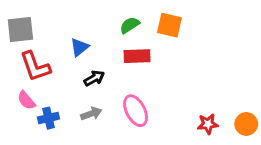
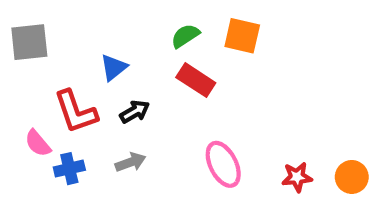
red rectangle: (137, 56) -> (196, 80), turned 35
red L-shape: (35, 66) -> (76, 112), moved
pink ellipse: (136, 111) -> (223, 164), moved

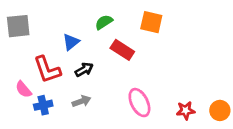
green semicircle: (185, 36) -> (104, 22), moved

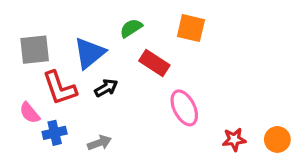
gray square: (18, 26) -> (35, 50), moved
blue triangle: (71, 42) -> (89, 53), size x1.5
gray arrow: (81, 101) -> (99, 143), moved
pink ellipse: (139, 103) -> (184, 108), moved

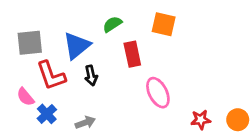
red rectangle: (154, 63) -> (132, 54), turned 45
black arrow: (106, 88) -> (91, 76), turned 108
blue cross: (55, 133) -> (47, 114), turned -30

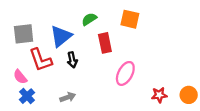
pink ellipse: (158, 93) -> (125, 73), turned 55
blue cross: (47, 114) -> (27, 96), moved

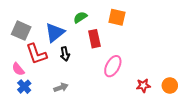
gray square: (24, 34) -> (21, 31), turned 30

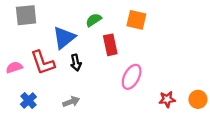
gray square: (21, 31) -> (26, 15), moved, turned -30
pink semicircle: (18, 69) -> (14, 67), moved, turned 112

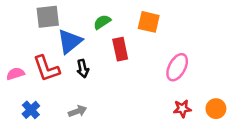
gray square: (26, 15) -> (48, 17), moved
pink ellipse: (132, 77) -> (177, 67), moved

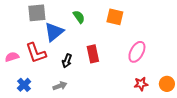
green semicircle: (102, 22) -> (79, 17), turned 88
red rectangle: (120, 49) -> (93, 54), moved
black arrow: (83, 69) -> (67, 61), moved, turned 32

